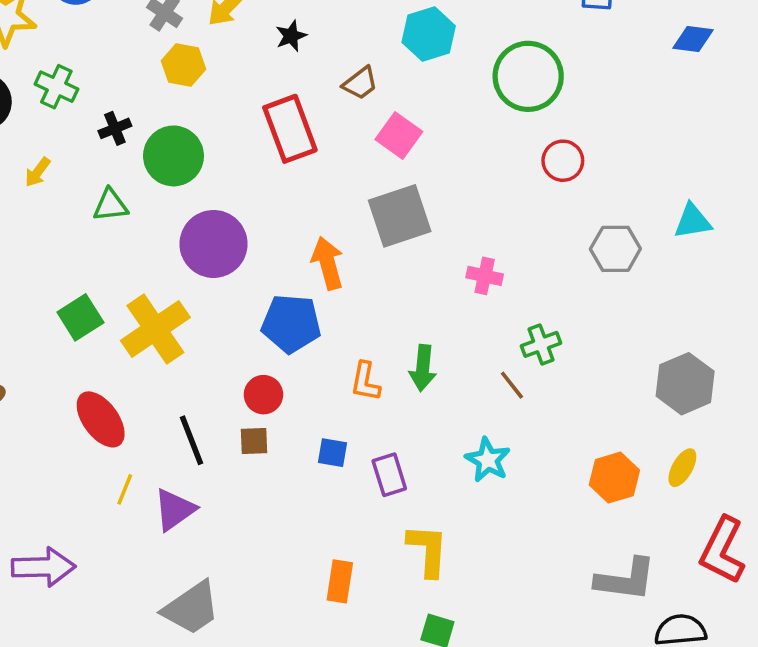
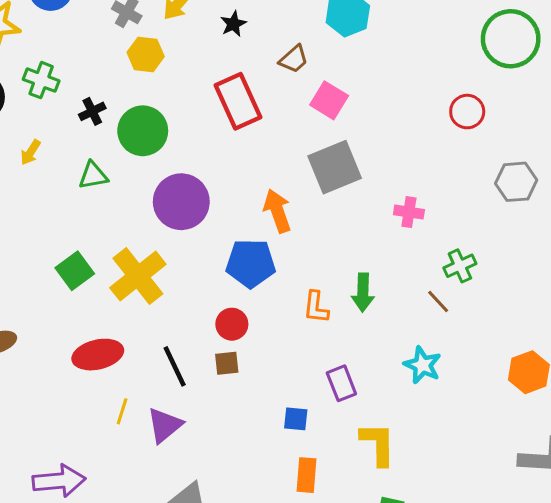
green circle: (528, 76) -> (511, 39), moved
red ellipse: (101, 419) -> (98, 355), turned -63
blue square: (332, 453) -> (296, 419), moved

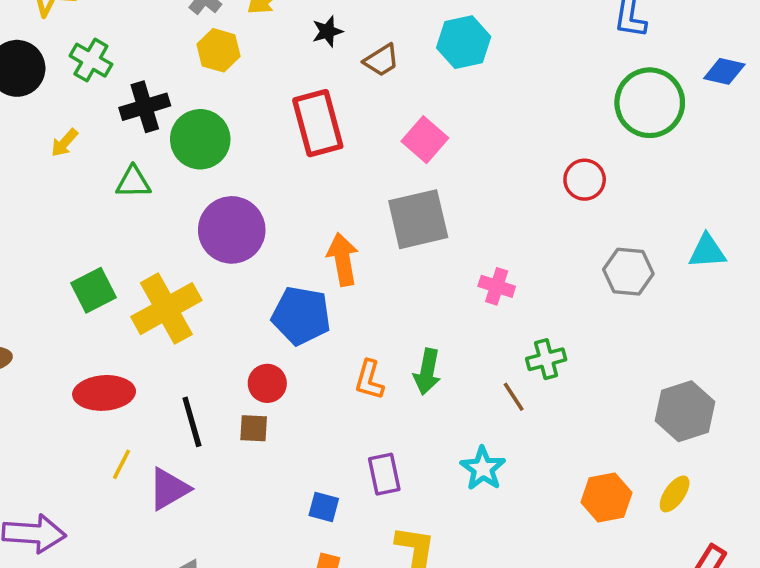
brown trapezoid: (294, 59) -> (381, 60), moved
black cross: (92, 111) -> (145, 107), size x1.5

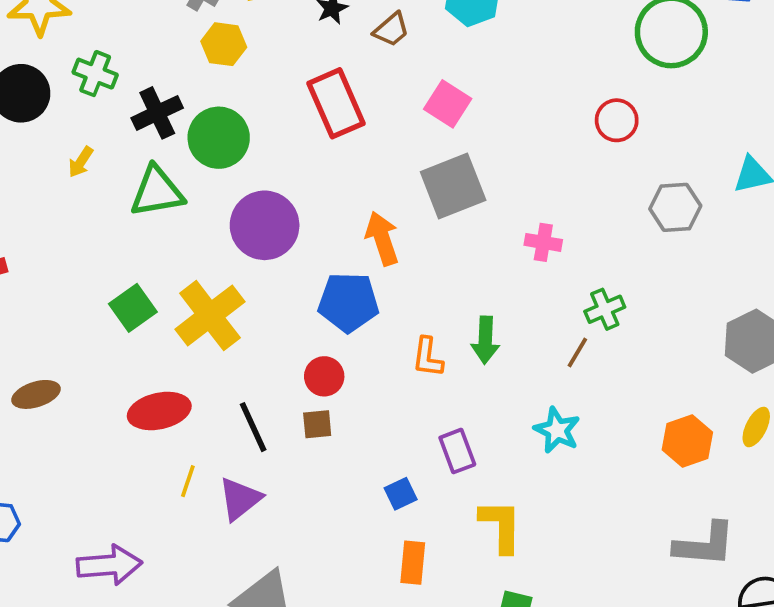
green triangle: (133, 182) -> (157, 192), size x1.5
brown line: (514, 397) -> (577, 352), turned 72
blue square: (324, 507) -> (401, 494), turned -32

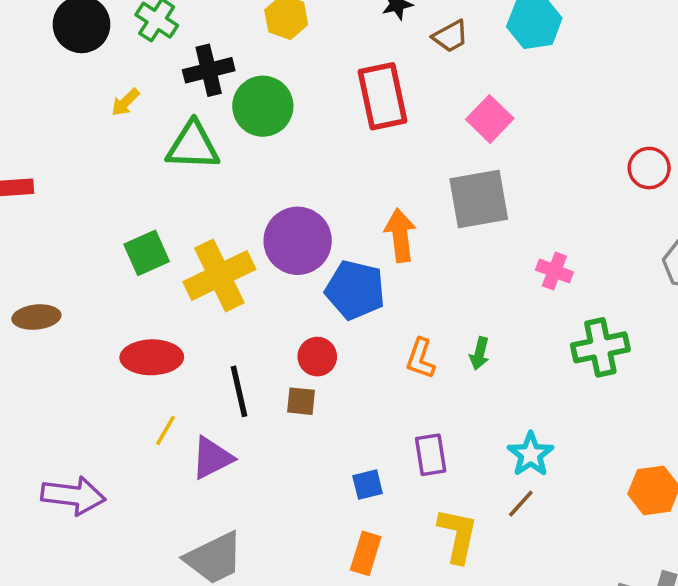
purple circle: (265, 225) -> (298, 241), moved
green cross: (605, 309) -> (600, 347), size x1.4
green arrow: (485, 340) -> (479, 353), size x0.7
brown line: (577, 352) -> (521, 504), moved

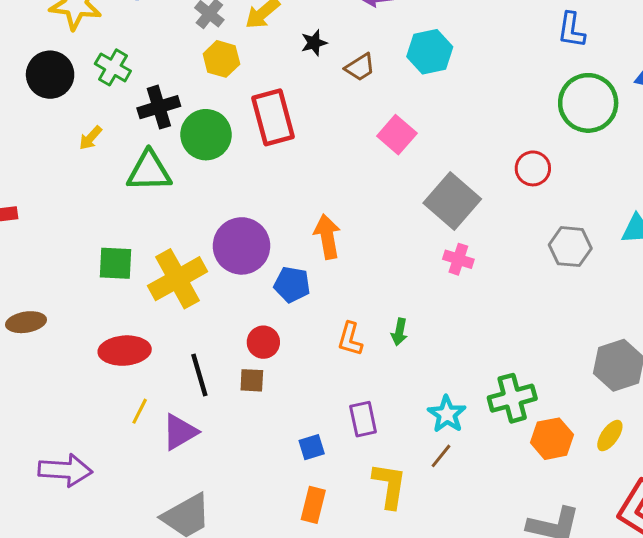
red rectangle: (383, 96) -> (273, 117), moved
gray square: (479, 199) -> (452, 201), moved, turned -36
green square: (147, 253) -> (115, 263), turned 30
blue pentagon: (355, 290) -> (292, 284), size x0.7
green cross: (600, 347) -> (512, 398), moved

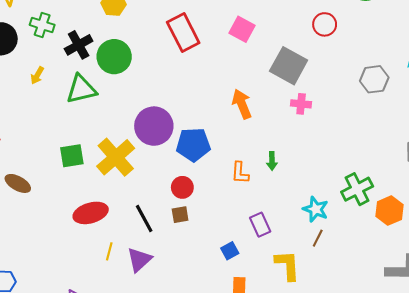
red rectangle: (273, 117) -> (183, 33), moved
red circle: (533, 168) -> (325, 24), moved
orange arrow: (327, 237) -> (242, 104), moved
blue pentagon: (292, 284) -> (193, 145), size x1.4
brown ellipse: (26, 322) -> (18, 183), moved, turned 50

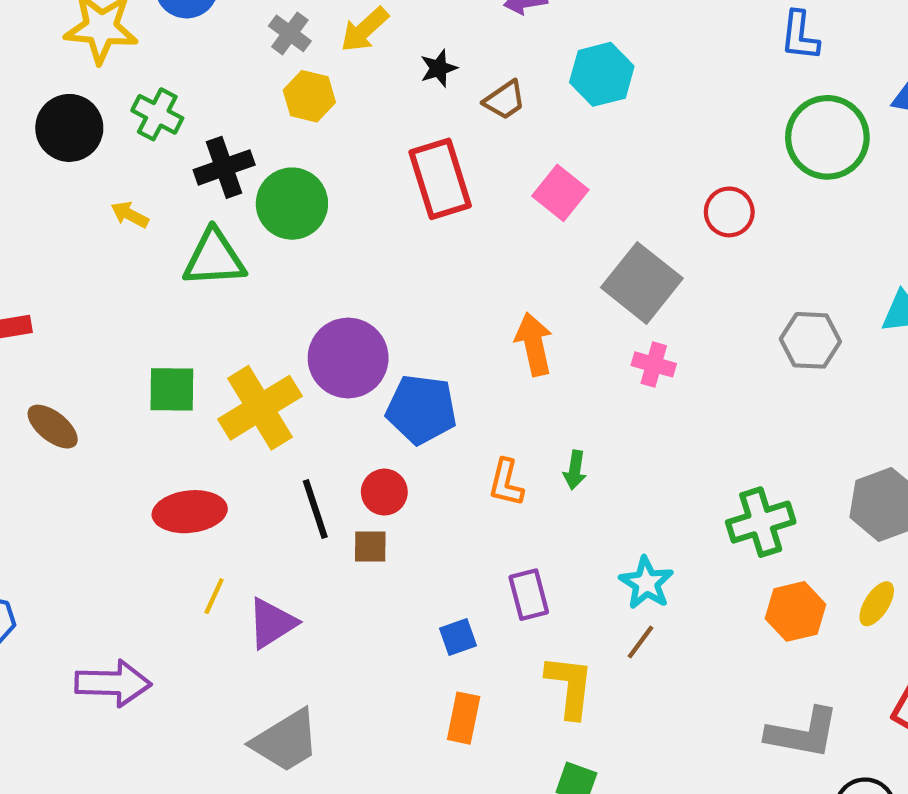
yellow arrow: (37, 75) -> (130, 215), turned 78
green cross: (357, 189) -> (761, 522), moved
black line: (144, 219) -> (315, 509), moved

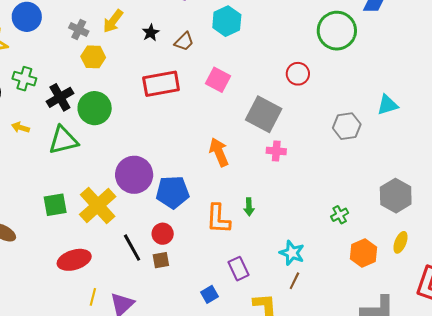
red rectangle: (440, 179) -> (161, 84), turned -72
orange L-shape: (506, 483) -> (218, 219), size x1.4
green cross: (761, 522) -> (340, 215), size x0.6

